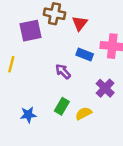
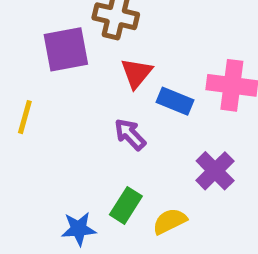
red triangle: (80, 23) -> (136, 73), moved
blue star: (28, 115) -> (79, 229), moved

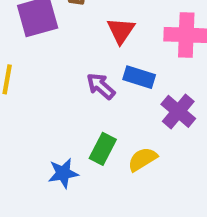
red triangle: (136, 73) -> (121, 31), moved
blue rectangle: (175, 101) -> (139, 77), moved

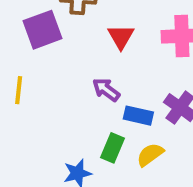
blue rectangle: (139, 77) -> (138, 116), moved

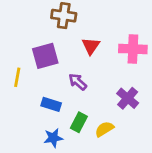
purple square: (42, 30) -> (45, 56), moved
blue rectangle: (138, 116) -> (51, 104), moved

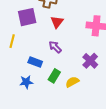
red triangle: (91, 46) -> (57, 22), moved
purple square: (45, 56) -> (27, 17), moved
blue star: (53, 138) -> (26, 82), moved

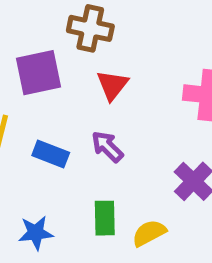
blue rectangle: (35, 62) -> (51, 154), moved
green rectangle: (54, 76) -> (105, 218), turned -32

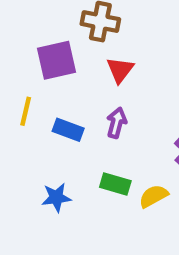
purple arrow: (107, 147) -> (117, 123), turned 60
green rectangle: (105, 218) -> (115, 184), turned -72

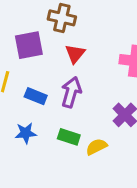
purple arrow: (117, 123) -> (71, 92), size x1.4
blue star: (56, 197) -> (26, 133), moved

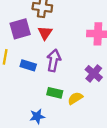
red triangle: (75, 54) -> (45, 33), moved
blue star: (26, 133) -> (37, 116), moved

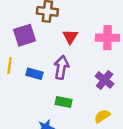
red triangle: (45, 33) -> (70, 37), moved
yellow semicircle: (75, 98) -> (102, 116), moved

